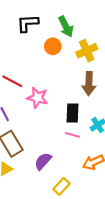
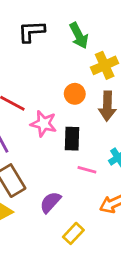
orange circle: (53, 46) -> (75, 94), moved
black rectangle: (72, 113) -> (72, 139), moved

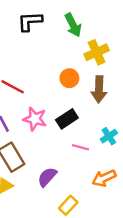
pink star: (44, 124) -> (35, 119), moved
black rectangle: (72, 139) -> (67, 119), turned 55

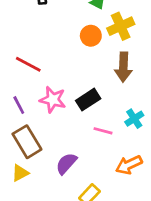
orange circle: (69, 78) -> (91, 36), moved

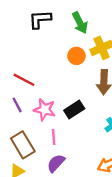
purple line: (19, 105) -> (17, 105), moved
pink line: (103, 131) -> (54, 137), moved, turned 70

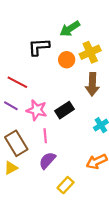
black L-shape: (40, 19) -> (39, 47), moved
green arrow: (80, 23) -> (70, 29), turned 84
purple line: (17, 105) -> (11, 106), turned -32

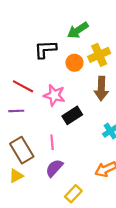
purple line: (11, 106) -> (16, 111), turned -32
pink star: (37, 110) -> (54, 95), moved

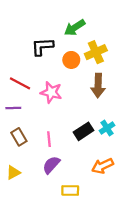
black rectangle: (72, 115) -> (84, 131), moved
brown rectangle: (22, 150) -> (19, 137), moved, size x0.7
yellow rectangle: (73, 194) -> (70, 190), turned 48

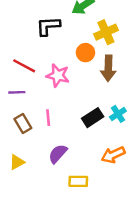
orange circle: (71, 60) -> (85, 53), moved
pink line: (49, 139) -> (48, 118), moved

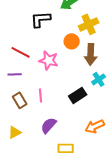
cyan cross: (118, 114) -> (99, 79), moved

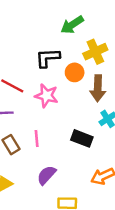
black L-shape: (41, 19) -> (48, 58), moved
black rectangle: (78, 95) -> (82, 138), turned 54

